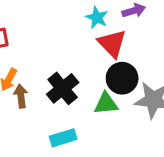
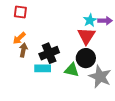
cyan star: (97, 18) -> (90, 20), moved
cyan rectangle: (63, 138) -> (43, 68), moved

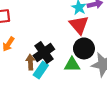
brown arrow: (23, 50) -> (30, 62), moved
cyan rectangle: (43, 68) -> (41, 70), turned -42

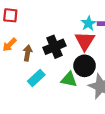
black cross: (44, 52) -> (54, 47), moved
brown arrow: (30, 62) -> (28, 53), moved

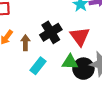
red triangle: (85, 41) -> (80, 36), moved
black circle: (85, 66) -> (83, 69), moved

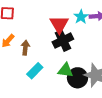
black cross: (51, 32) -> (63, 41), moved
red triangle: (80, 36) -> (59, 24), moved

